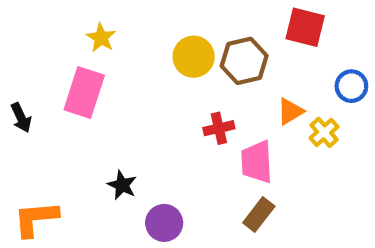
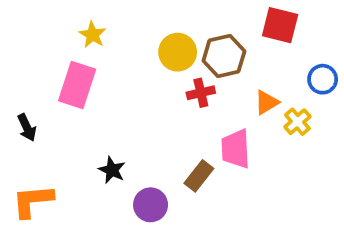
black arrow: (21, 118) -> (27, 128), moved
red cross: (219, 128) -> (201, 93), moved
brown rectangle: (259, 214) -> (199, 176), moved

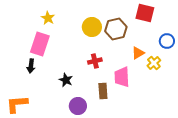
red cross: (201, 93) -> (95, 61), moved
black arrow: (27, 128) -> (31, 66), moved, turned 32
black star: (112, 170) -> (66, 80), moved
brown rectangle: (199, 176) -> (103, 91), turned -42

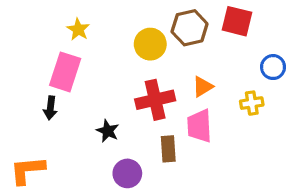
brown hexagon: (116, 29) -> (190, 28), moved
orange triangle: (138, 53) -> (203, 87), moved
red cross: (95, 61) -> (155, 100), size x1.6
yellow cross: (154, 63) -> (252, 103), turned 32

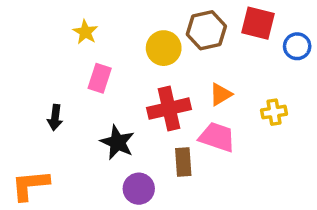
blue circle: (273, 67) -> (297, 46), moved
pink rectangle: (65, 72) -> (100, 78), moved, size x0.7
pink trapezoid: (199, 126) -> (217, 137), turned 112
black star: (108, 131) -> (117, 142), size x1.4

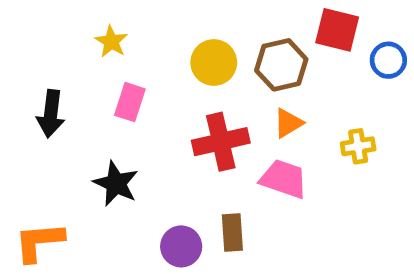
brown hexagon: (206, 30) -> (281, 65), moved
black arrow: (55, 117) -> (51, 114), moved, size x1.4
black star: (117, 142) -> (116, 184), moved
brown rectangle: (183, 162) -> (232, 232), moved

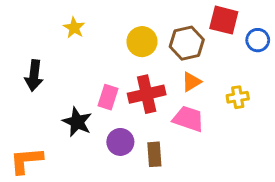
pink rectangle: (130, 102) -> (108, 97), moved
purple circle: (181, 246) -> (120, 142), moved

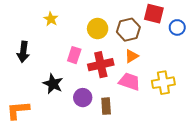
pink rectangle: (108, 97) -> (74, 55), moved
yellow cross: (238, 97) -> (163, 83), moved, size x1.5

